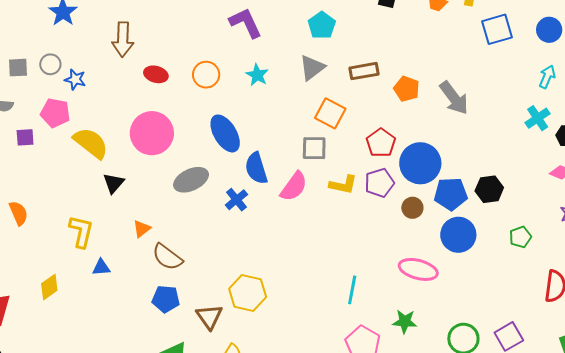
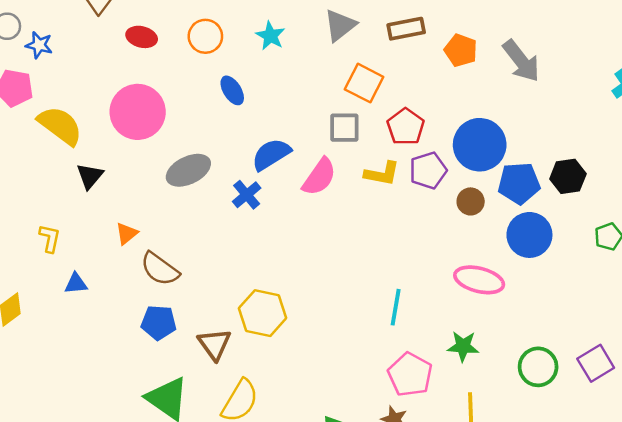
blue ellipse: (225, 133) -> (232, 90), moved, size x0.6
red pentagon: (381, 143) -> (406, 127), moved
blue semicircle: (256, 168) -> (271, 154), turned 76
yellow L-shape: (81, 232) -> (50, 238), size x0.7

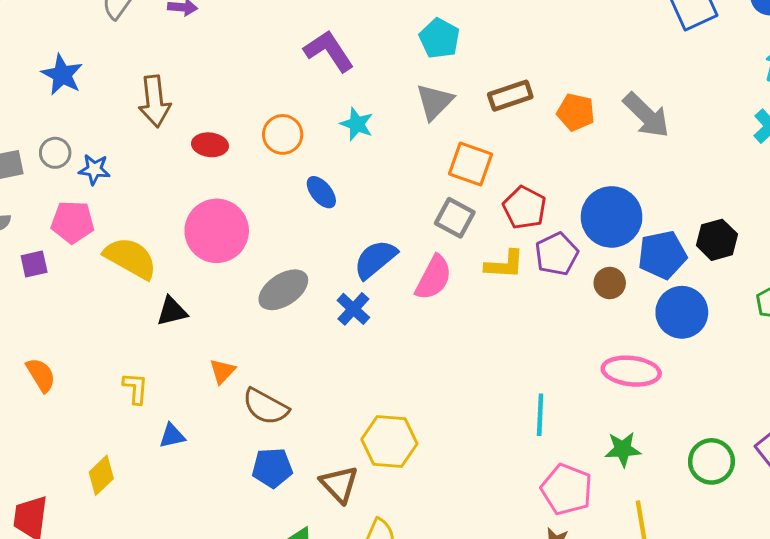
gray square: (344, 128) -> (455, 218), turned 36
black triangle: (90, 176) -> (172, 311), turned 44

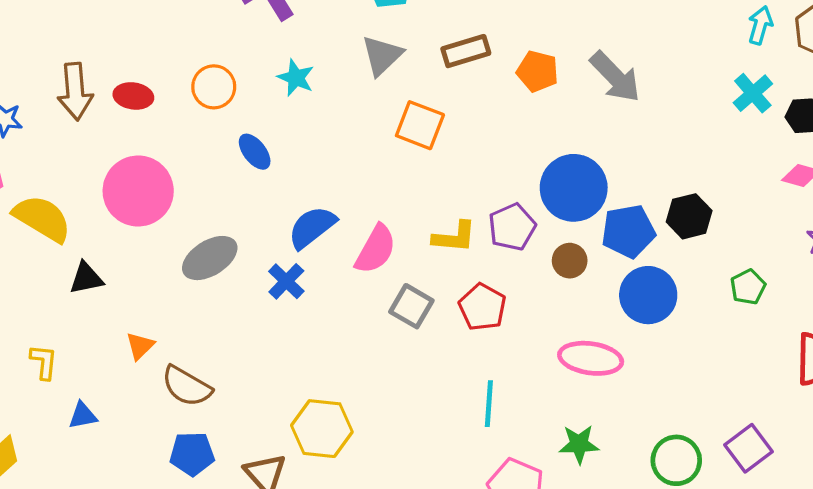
brown arrow: (155, 101) -> (75, 91), moved
red pentagon: (524, 208) -> (482, 307), moved
gray square: (455, 218) -> (411, 306), moved

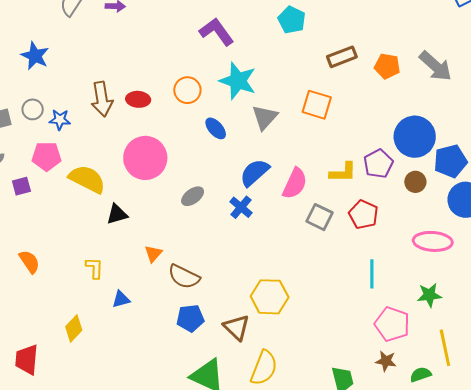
gray triangle: (382, 55) -> (265, 117), moved
cyan star: (296, 78) -> (238, 81), size x1.6
gray ellipse: (210, 258) -> (193, 196), size x0.7

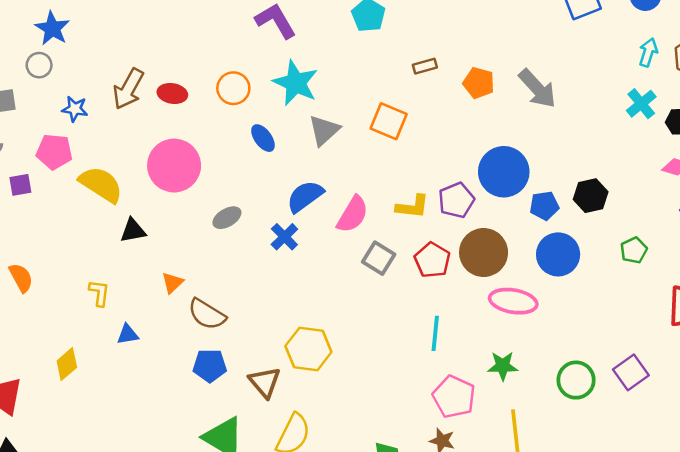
brown rectangle: (342, 57) -> (425, 66), size x0.7
brown arrow: (102, 99) -> (128, 89), turned 32
gray circle: (33, 109) -> (39, 65), moved
blue pentagon: (450, 161) -> (544, 206), size x0.7
brown circle: (415, 182) -> (484, 252), moved, size x1.8

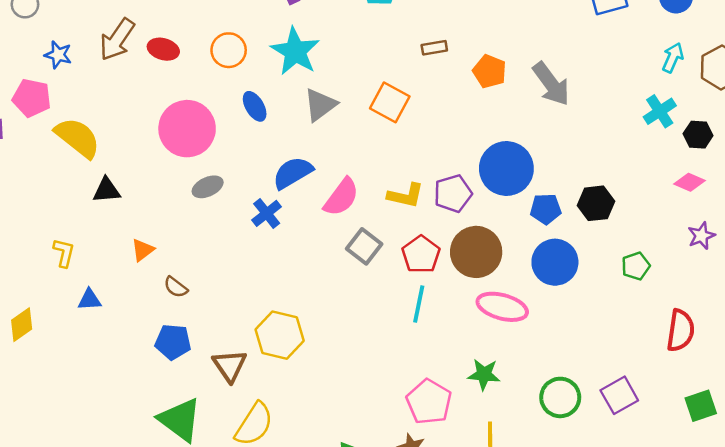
pink circle: (174, 166) -> (187, 129), moved
brown semicircle: (207, 314) -> (176, 287), size x0.6
cyan line: (435, 333) -> (419, 304), moved

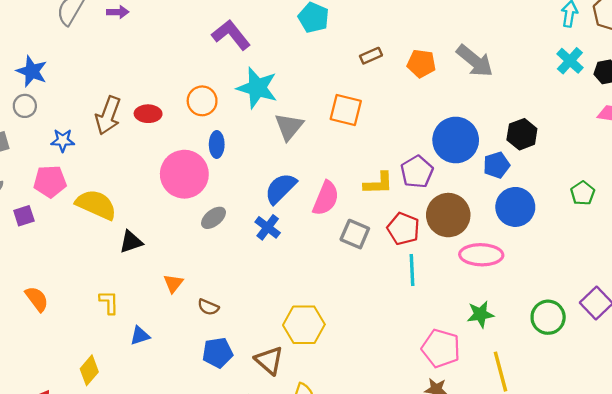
blue ellipse: (255, 106) -> (217, 145), moved, turned 45
black hexagon: (596, 203) -> (522, 134), moved

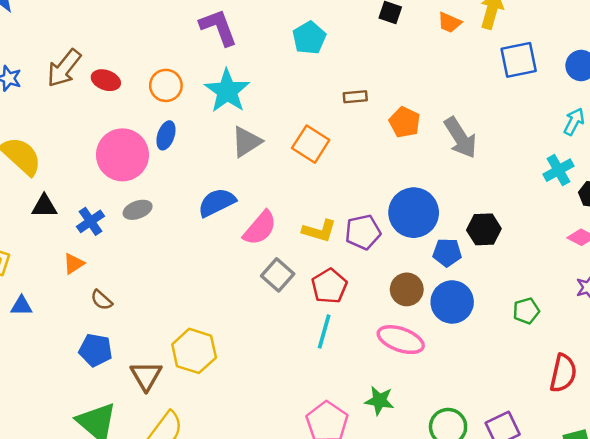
brown circle: (448, 215) -> (407, 289), moved, size x0.7
blue cross: (268, 227) -> (91, 221), moved

